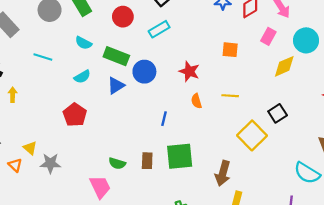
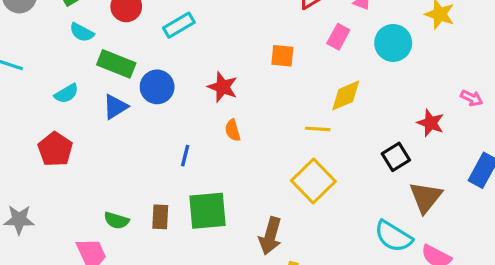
cyan semicircle: (83, 43) -> (82, 32), moved
yellow diamond: (284, 66) -> (346, 95), moved
yellow line: (230, 96) -> (318, 129), moved
black square: (278, 113) -> (396, 157), moved

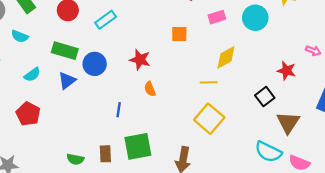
cyan semicircle: (82, 32) -> (20, 36), moved
pink rectangle: (338, 37) -> (217, 17), turned 49

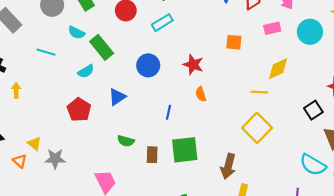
green rectangle: (65, 51) -> (102, 47), moved, turned 30
blue triangle: (67, 81) -> (117, 97), moved
green semicircle: (75, 159) -> (126, 141), moved

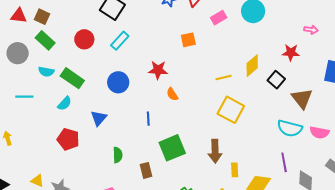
yellow diamond: (278, 69) -> (252, 66), moved
green semicircle: (126, 141) -> (118, 155), turned -91
brown rectangle: (152, 155) -> (146, 170), moved

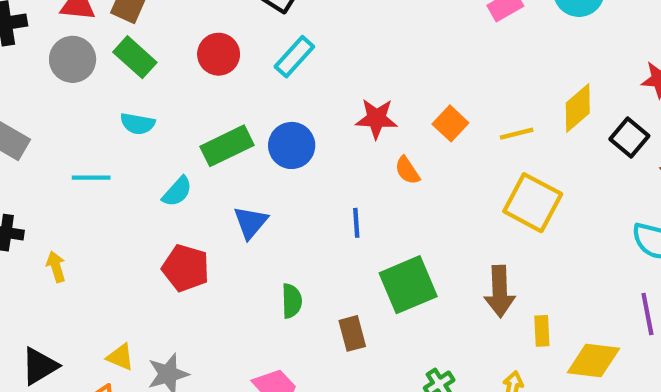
orange square: (188, 40) -> (450, 123), moved, turned -35
gray circle: (18, 53) -> (73, 59), moved
green rectangle: (72, 78) -> (227, 146), moved, turned -60

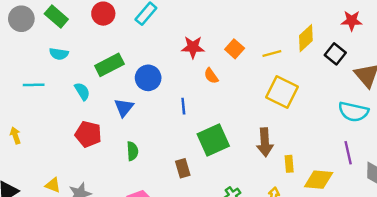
blue circle: (292, 145) -> (148, 78), moved
cyan semicircle: (177, 192) -> (82, 91), turned -72
green semicircle: (292, 301) -> (132, 151), moved

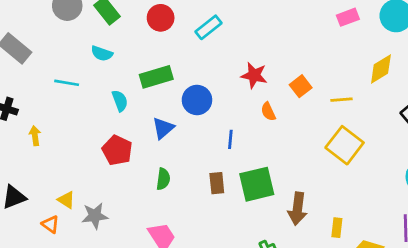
yellow diamond: (306, 38) -> (381, 69), moved
brown arrow: (265, 142) -> (297, 209), moved
brown rectangle: (183, 168) -> (217, 183), moved

